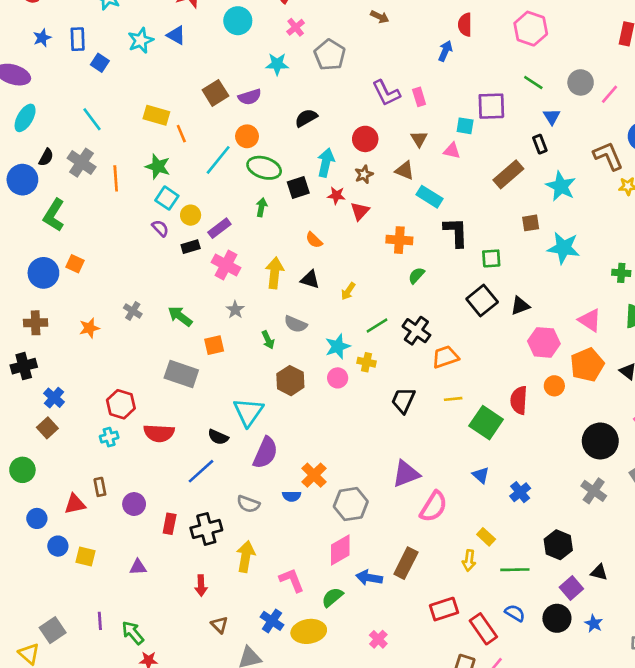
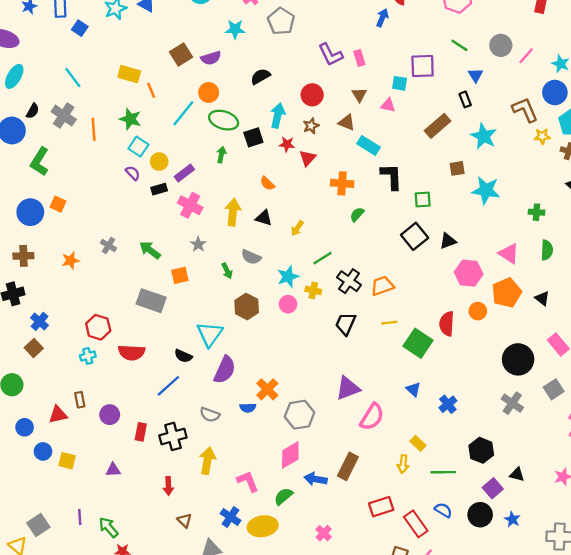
black cross: (416, 331) -> (349, 281), moved

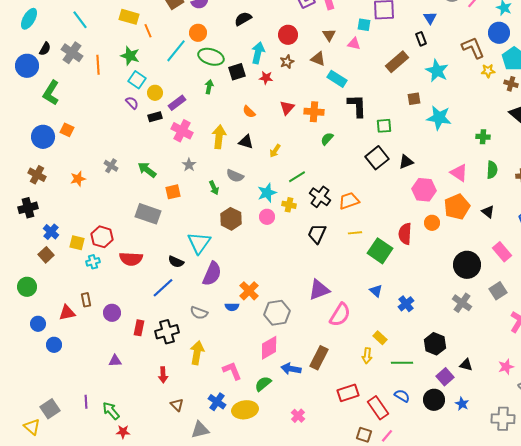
red triangle: (308, 158) -> (287, 108), moved
brown cross: (23, 256) -> (37, 175), turned 30
yellow square: (67, 461) -> (77, 243), moved

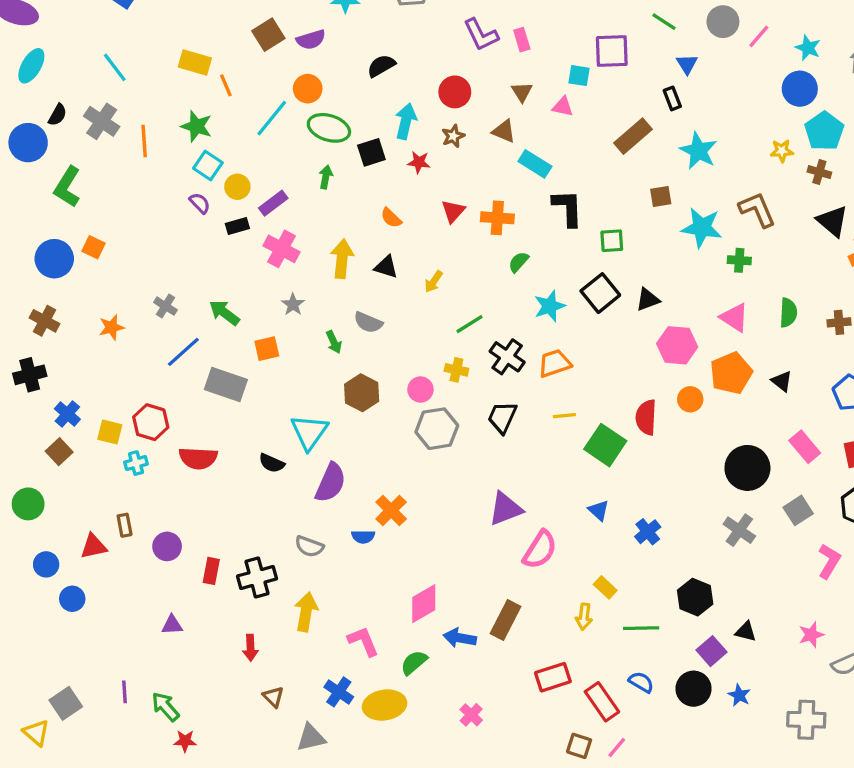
brown L-shape: (473, 48) -> (757, 210), moved
green cross: (483, 137) -> (739, 260), moved
cyan star: (267, 193) -> (550, 306), moved
blue line: (163, 288) -> (183, 352), moved
gray hexagon: (277, 313) -> (437, 429), moved

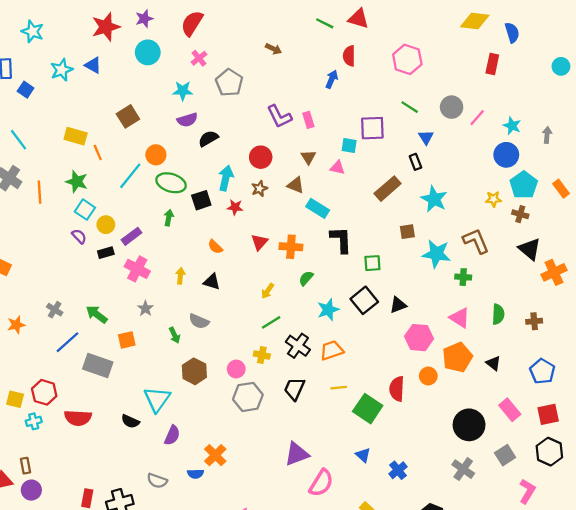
purple semicircle: (311, 40) -> (187, 120), moved
yellow arrow: (342, 259) -> (180, 276), size x0.6
yellow arrow: (434, 282) -> (268, 291), moved
purple semicircle: (331, 483) -> (172, 435), size x0.7
purple circle: (167, 546) -> (31, 490), moved

